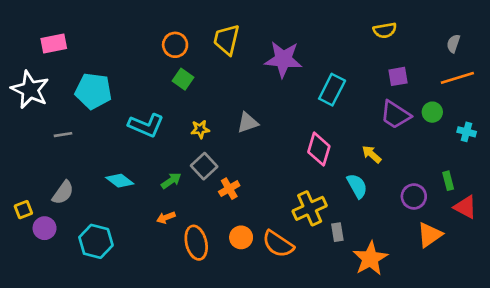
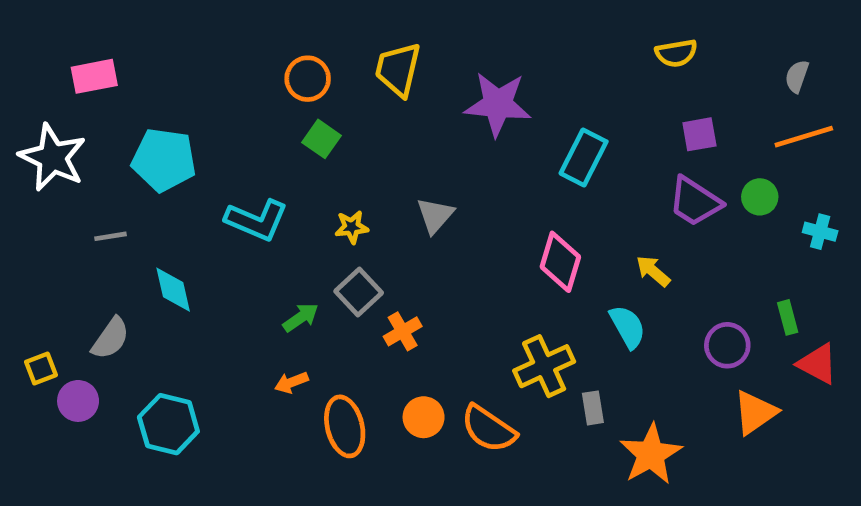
gray triangle: (248, 123) -> (435, 215), turned -30
cyan diamond: (120, 181) -> (173, 290), moved, turned 40

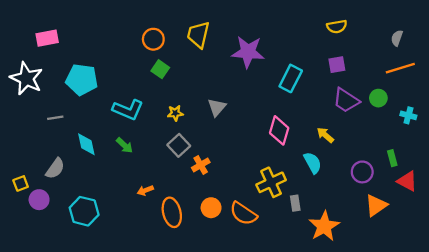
purple square: (699, 134) -> (337, 65), moved
green arrow: (301, 317) -> (124, 145), moved, turned 78

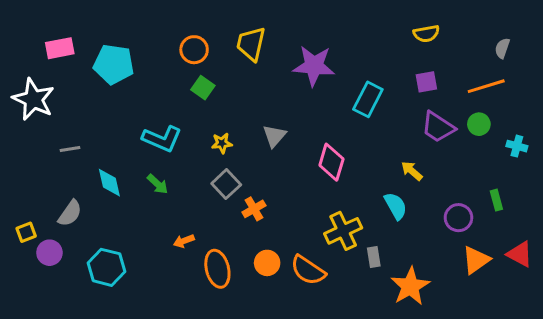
orange line: (400, 68) -> (486, 86), moved
cyan pentagon: (82, 80) -> (114, 64), moved
pink diamond: (279, 130) -> (331, 162), moved
red triangle: (407, 181) -> (520, 254), moved

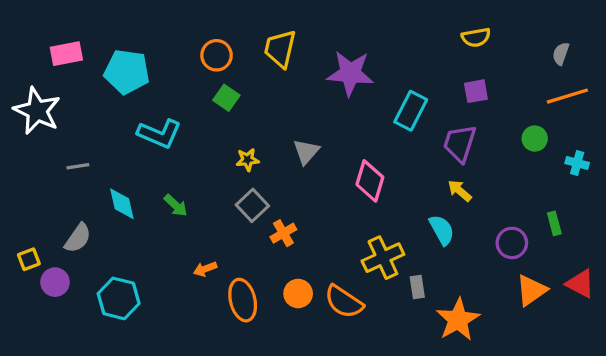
orange line: (486, 86) -> (567, 96), moved
purple trapezoid: (438, 127) -> (460, 143), moved, turned 75
cyan L-shape: (162, 139) -> (159, 134), moved

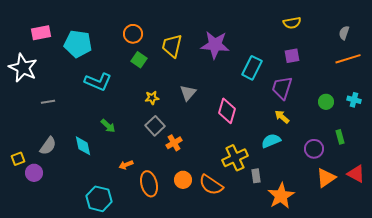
yellow trapezoid: (280, 49) -> (172, 46), moved
green circle: (535, 139) -> (326, 102), moved
cyan diamond: (122, 204) -> (83, 146), moved
cyan semicircle: (442, 230) -> (271, 141), turned -84
cyan hexagon: (119, 298) -> (99, 199), moved

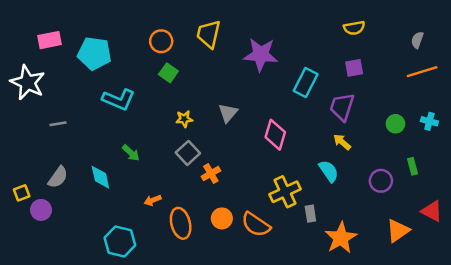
yellow trapezoid: (172, 46) -> (209, 34), moved
cyan semicircle: (271, 141) -> (329, 171), turned 78
orange triangle: (326, 178) -> (398, 231), moved

